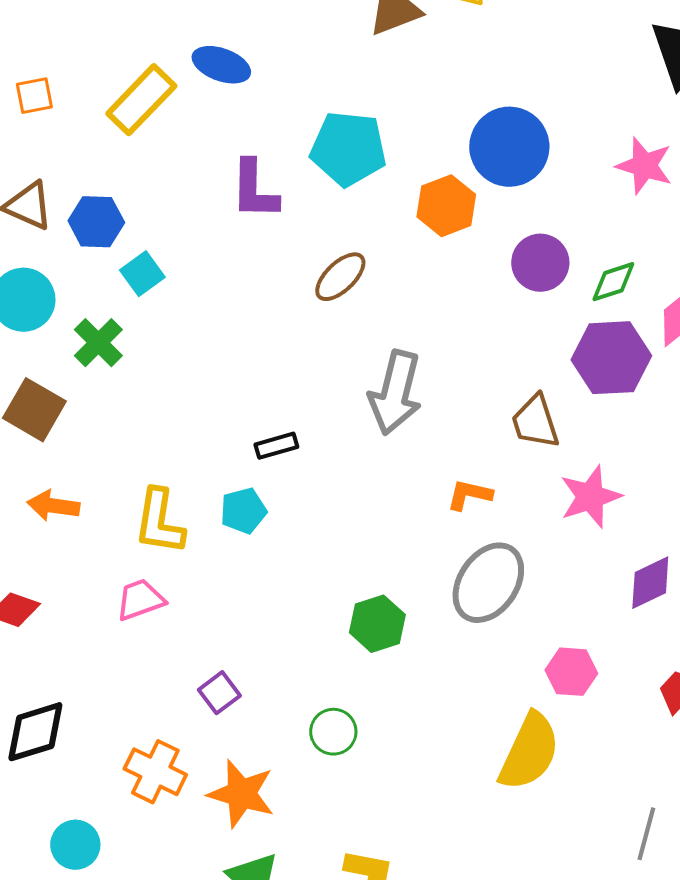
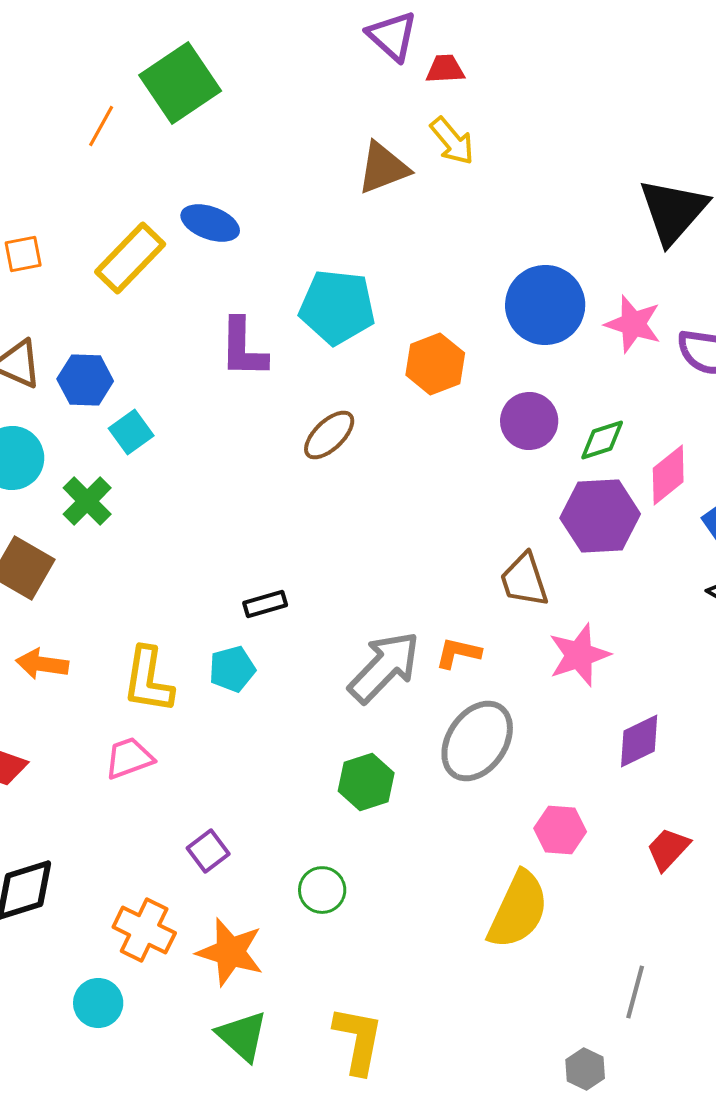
blue circle: (509, 147) -> (545, 305), moved
gray arrow: (395, 393) -> (384, 667), moved, turned -150
cyan circle: (75, 845) -> (98, 1003), moved

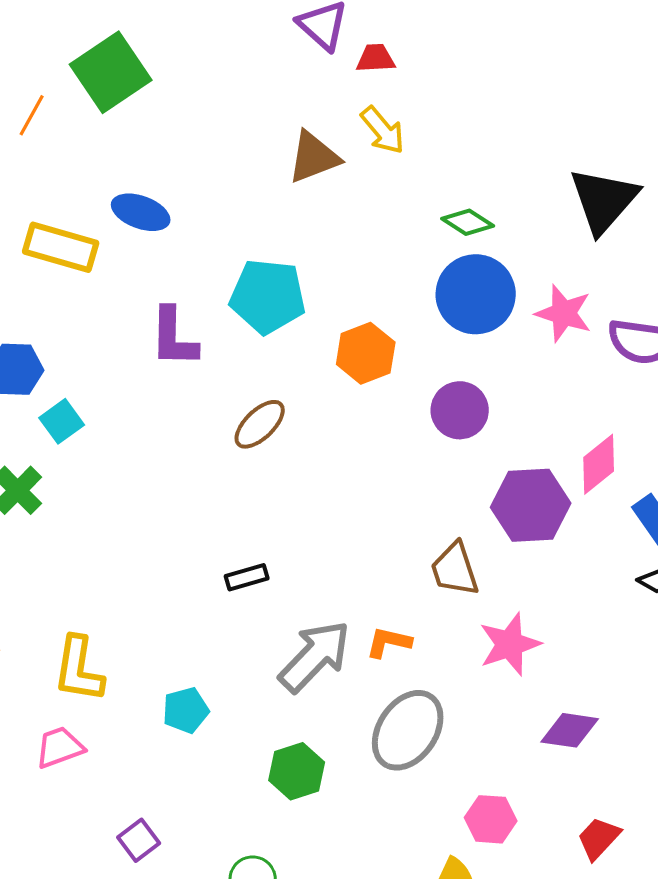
yellow rectangle: (130, 258) -> (61, 247), turned 62
green diamond: (602, 440) -> (468, 222), moved, turned 51
black rectangle: (265, 604) -> (247, 577), moved
cyan pentagon: (232, 669) -> (186, 710), moved
purple diamond: (639, 741) -> (570, 730), turned 34

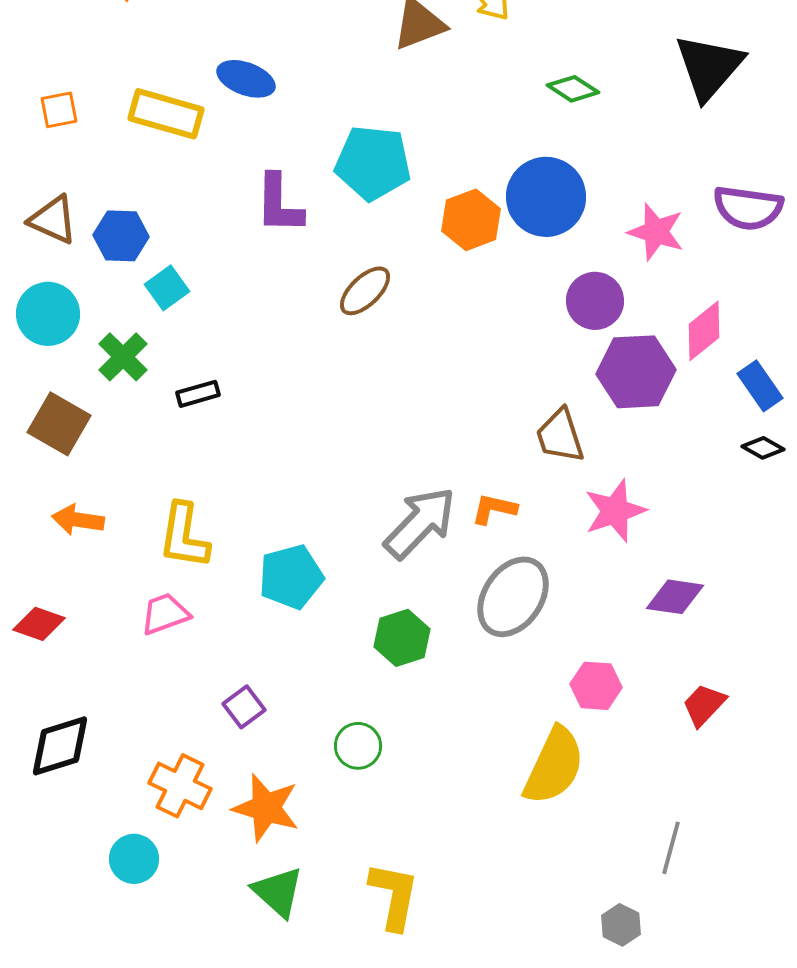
blue circle: (476, 294) -> (546, 197), moved
pink star: (564, 313) -> (656, 232), moved
purple circle: (460, 410) -> (595, 301), moved
black rectangle: (247, 577) -> (198, 394), moved
cyan pentagon: (186, 710) -> (291, 577), size x1.4

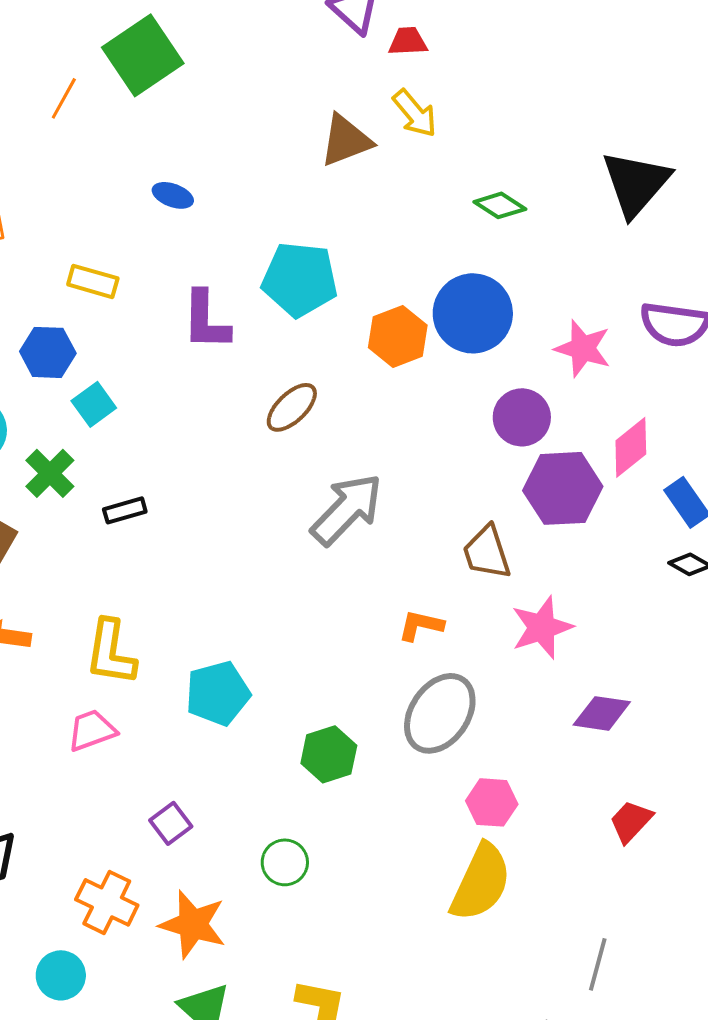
blue ellipse: (246, 79) -> (173, 195), size x0.7
yellow rectangle: (166, 114) -> (93, 281), moved, size x0.7
gray arrow: (420, 523) -> (347, 509), moved
pink hexagon: (596, 686) -> (492, 802), moved

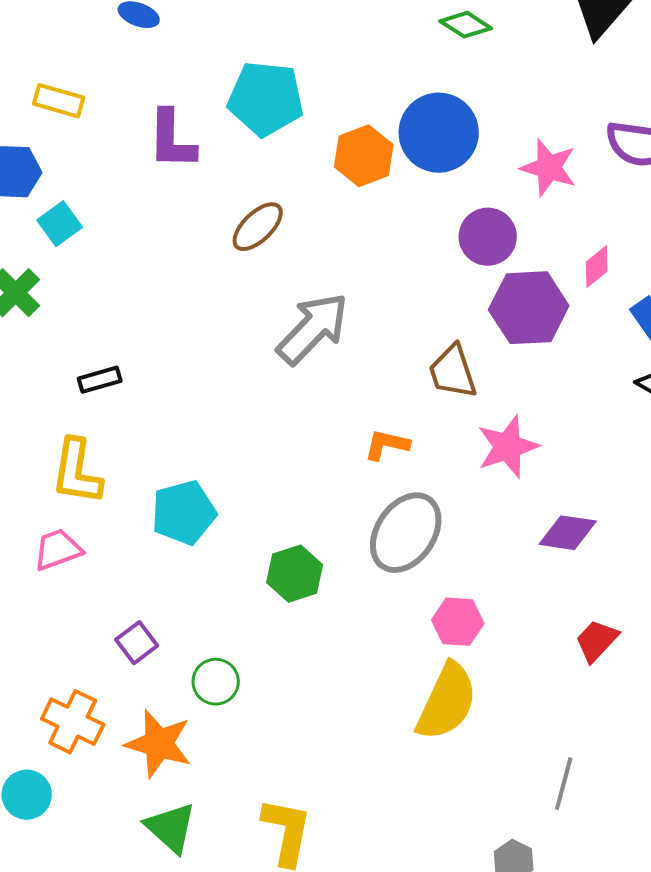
pink diamond: (631, 447) -> (597, 267), size x0.7
black rectangle: (125, 510) -> (100, 380), moved
green circle: (285, 862) -> (216, 682), moved

